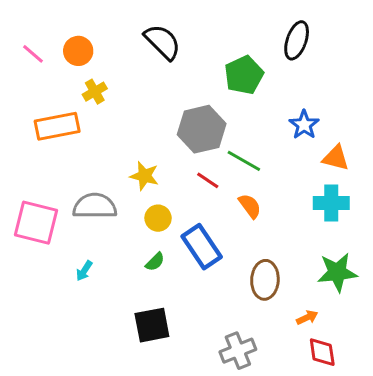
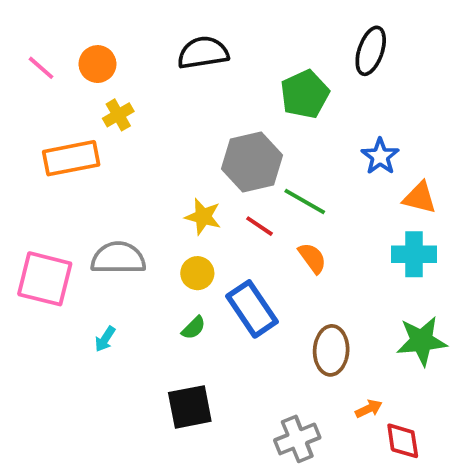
black semicircle: (163, 42) -> (203, 53), turned -54
yellow star: (144, 176) -> (203, 217), moved
orange arrow: (307, 317) -> (369, 409), moved

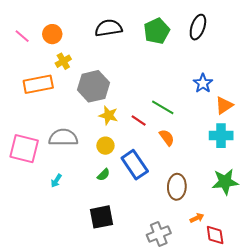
green pentagon: (305, 94) -> (157, 31), moved
gray hexagon: (252, 162) -> (93, 86), moved
orange triangle: (420, 198) -> (224, 105), turned -48

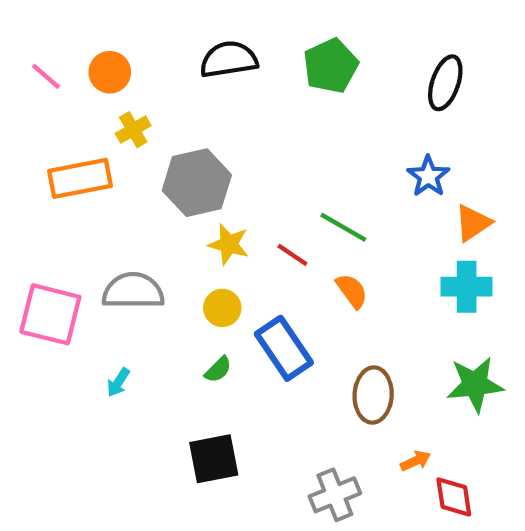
black ellipse: (198, 27) -> (445, 83), moved

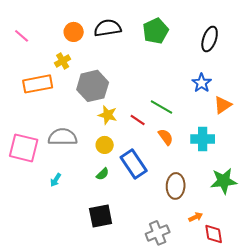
orange circle: (110, 72) -> (74, 32), moved
cyan cross: (467, 287) -> (203, 139), moved

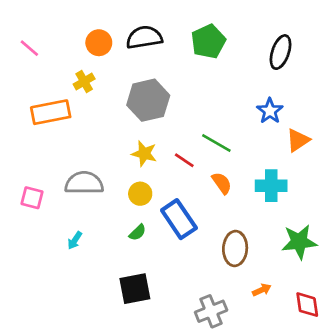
gray hexagon: (93, 86) -> (148, 100), moved
pink square: (24, 148) -> (32, 198), size x0.6
red diamond: (214, 234) -> (307, 305), moved

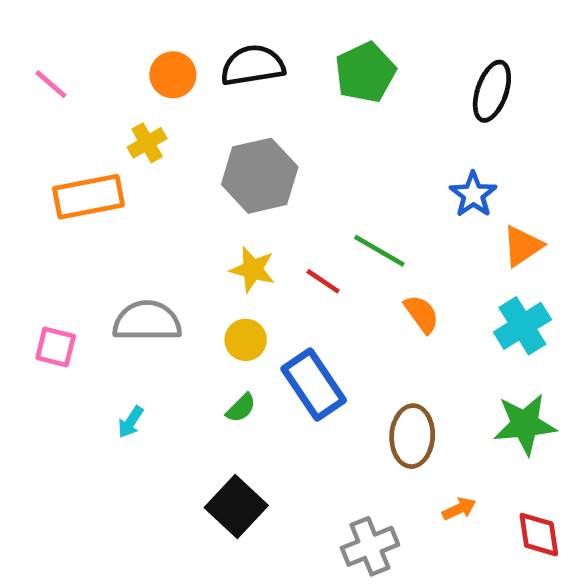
orange semicircle: (222, 183) -> (422, 314), moved
cyan cross: (271, 186) -> (522, 326), moved, turned -32
black square: (135, 289) -> (236, 506), turned -36

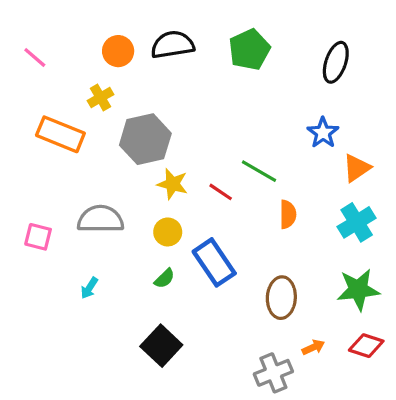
gray hexagon: (260, 176) -> (145, 139), moved
orange rectangle: (88, 197) -> (60, 134), turned 33
orange semicircle: (422, 314) -> (288, 214), turned 36
red diamond: (539, 535) -> (366, 346), moved, turned -64
gray cross: (370, 546) -> (273, 373), moved

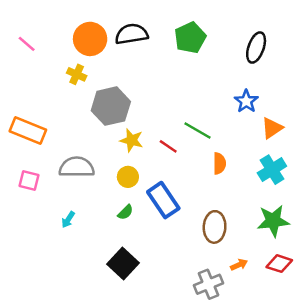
orange circle: (118, 51) -> (90, 39), size x1.4
yellow cross: (100, 98) -> (77, 74), turned -36
orange rectangle: (60, 134) -> (28, 131), moved

